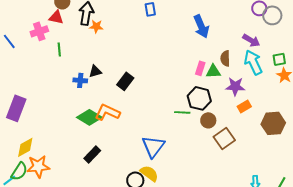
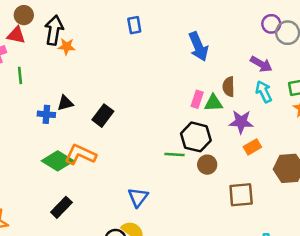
cyan arrow: (253, 62) -> (264, 92), size x0.7
brown square: (224, 138) -> (241, 195), moved, turned 30
blue triangle: (153, 146) -> (138, 197), size x0.7

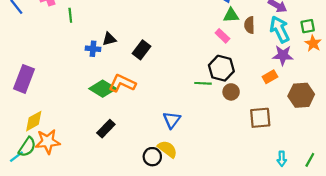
cyan arrow: (264, 92) -> (280, 29), size x1.4
pink rectangle: (197, 99) -> (222, 36), turned -64
green triangle: (213, 103) -> (231, 15), moved
purple star: (241, 122) -> (283, 55), moved

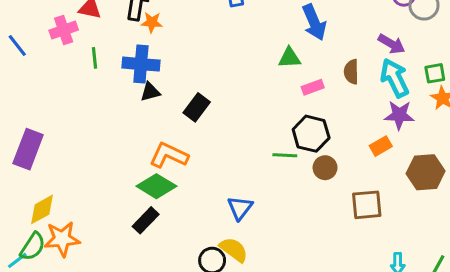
green triangle: (231, 15) -> (289, 58), moved
pink rectangle: (222, 36) -> (313, 87), turned -64
blue cross: (93, 49) -> (141, 64), moved, size x1.6
green diamond: (103, 89) -> (156, 186), moved

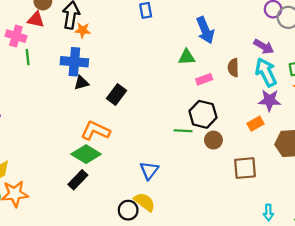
pink cross: (64, 30) -> (16, 36), turned 36
green line: (95, 58) -> (28, 57), moved

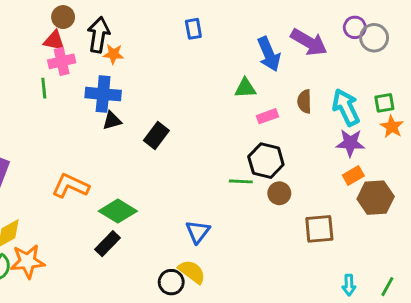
pink cross: (16, 36) -> (62, 61), moved, turned -30
purple arrow: (264, 47) -> (309, 42), moved, size x1.4
orange rectangle: (256, 124) -> (353, 175), moved
orange L-shape: (95, 131) -> (70, 186), moved

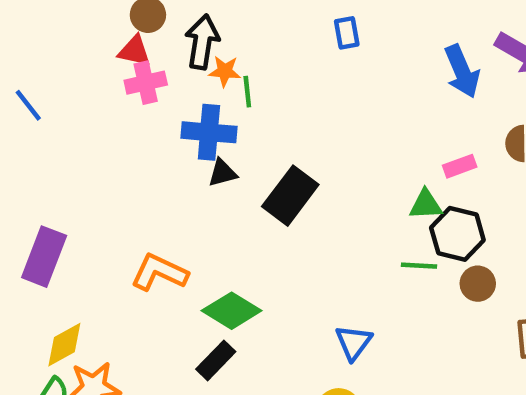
green line: (44, 88) -> (247, 92), moved
green triangle: (245, 88) -> (426, 205), moved
black rectangle: (156, 135) -> (290, 196), size x1.4

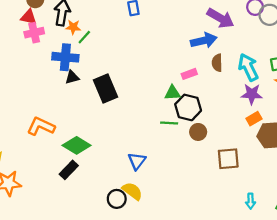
blue arrow: (462, 71) -> (204, 40), moved, turned -80
green line: (247, 92) -> (84, 37), turned 48
black rectangle: (290, 196) -> (106, 88), turned -60

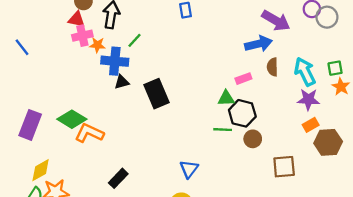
orange star: (73, 27) -> (97, 45), moved
green diamond: (77, 145) -> (72, 119), moved

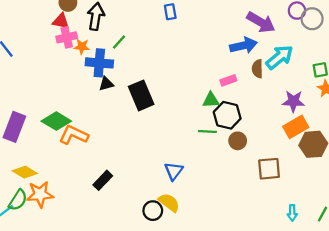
cyan arrow: (305, 72) -> (280, 57), moved, turned 76
orange rectangle: (311, 125) -> (296, 127), size x1.5
yellow diamond: (41, 170) -> (25, 172), turned 60

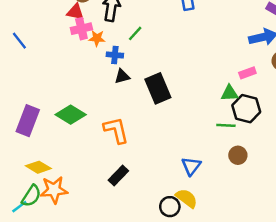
blue cross: (99, 63) -> (115, 55), size x0.6
orange L-shape: (74, 135) -> (116, 130), moved, turned 52
brown circle: (238, 141) -> (238, 155), moved

